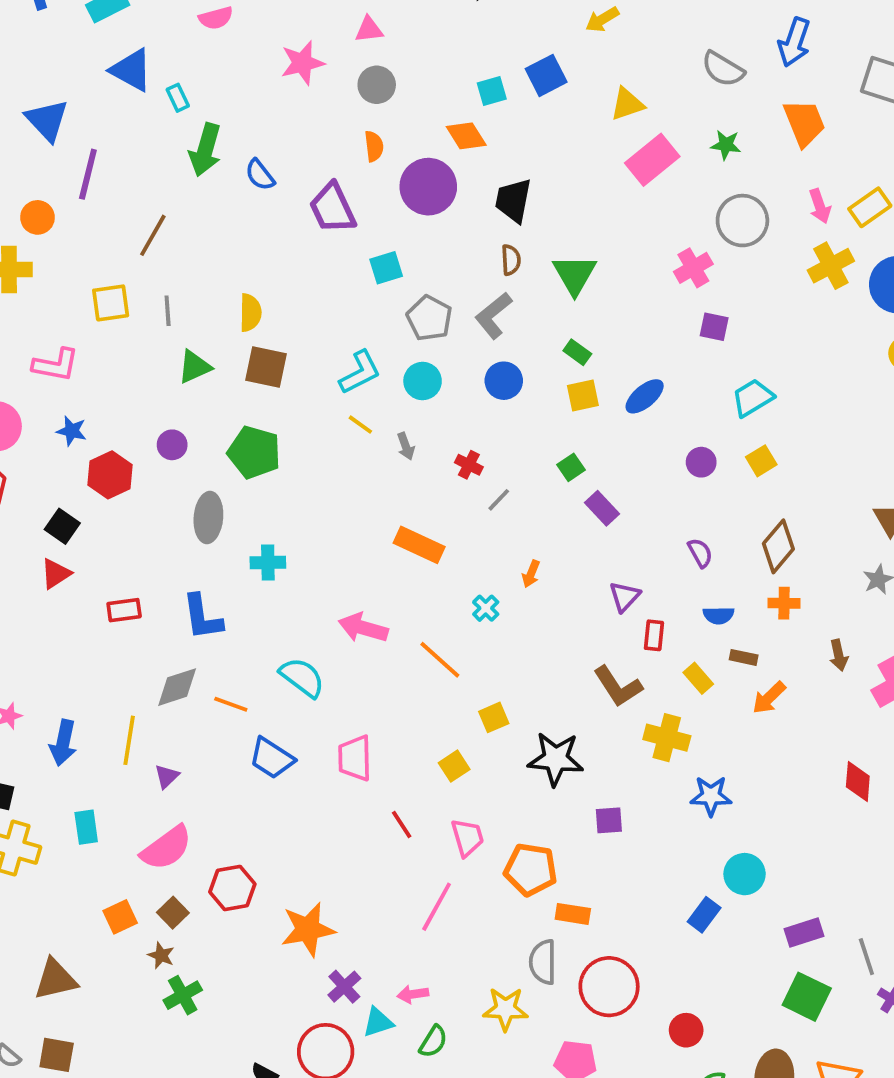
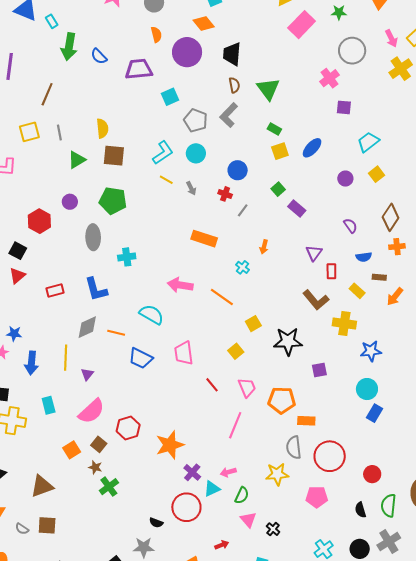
purple trapezoid: (333, 208) -> (139, 69), turned 116
blue circle: (504, 381) -> (238, 170), moved
blue star: (72, 431) -> (14, 334), moved
cyan circle: (745, 874) -> (367, 389), moved

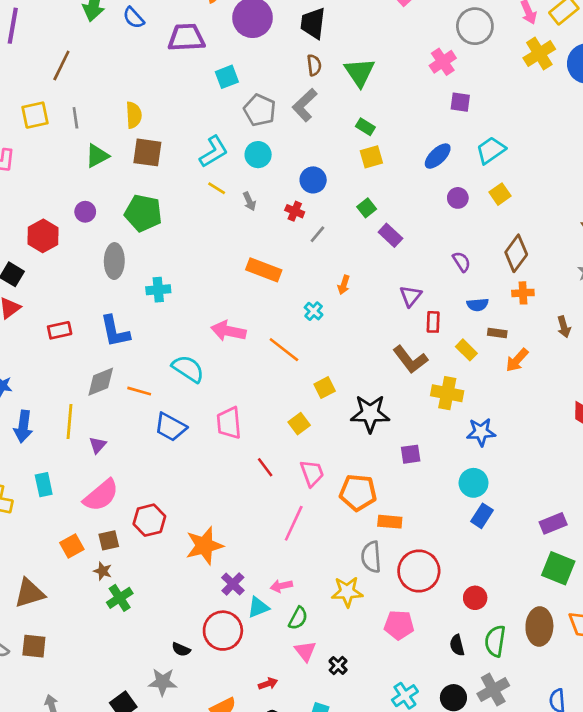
blue ellipse: (312, 148) -> (438, 156), moved
brown square: (99, 444) -> (109, 540), turned 35

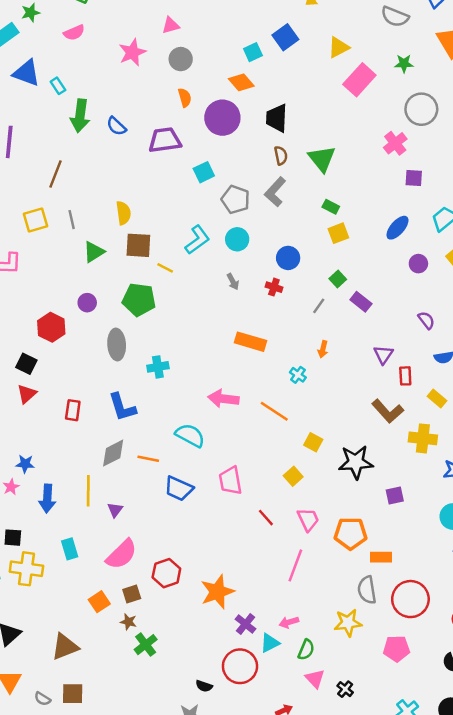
yellow line: (217, 188) -> (165, 268), moved
gray line: (317, 234) -> (319, 306), moved
red rectangle: (60, 330) -> (73, 410), turned -65
yellow square: (325, 388) -> (313, 442), turned -30

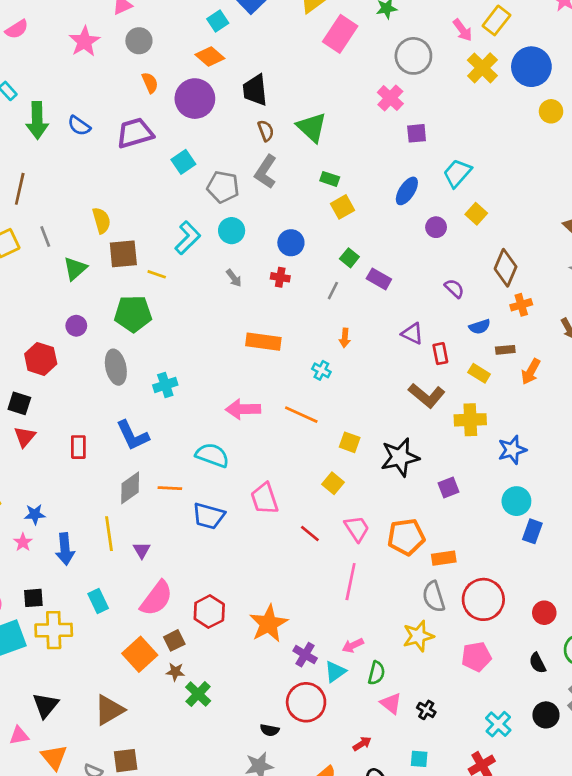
purple triangle: (383, 355) -> (412, 334), turned -30
orange square: (99, 602) -> (140, 654), size x1.4

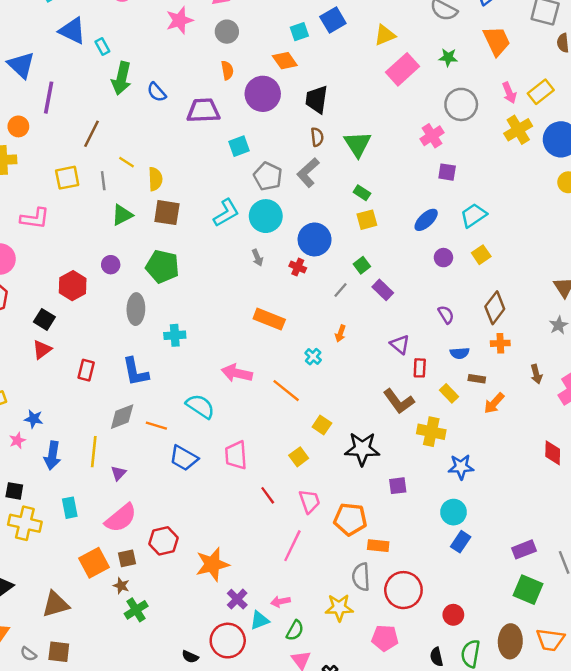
cyan circle: (232, 231) -> (266, 216), size x1.4
blue circle: (291, 243) -> (315, 239), size x1.4
yellow line: (157, 274) -> (127, 162), moved

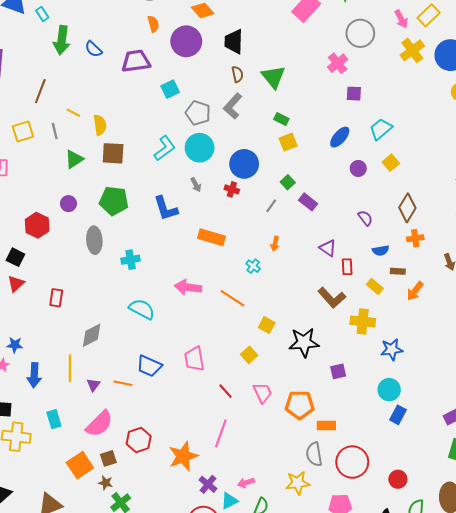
blue L-shape: (135, 372) -> (166, 208), moved
cyan semicircle: (200, 406) -> (142, 309), moved
orange line: (156, 426) -> (123, 383), moved
pink line: (292, 546) -> (221, 433), moved

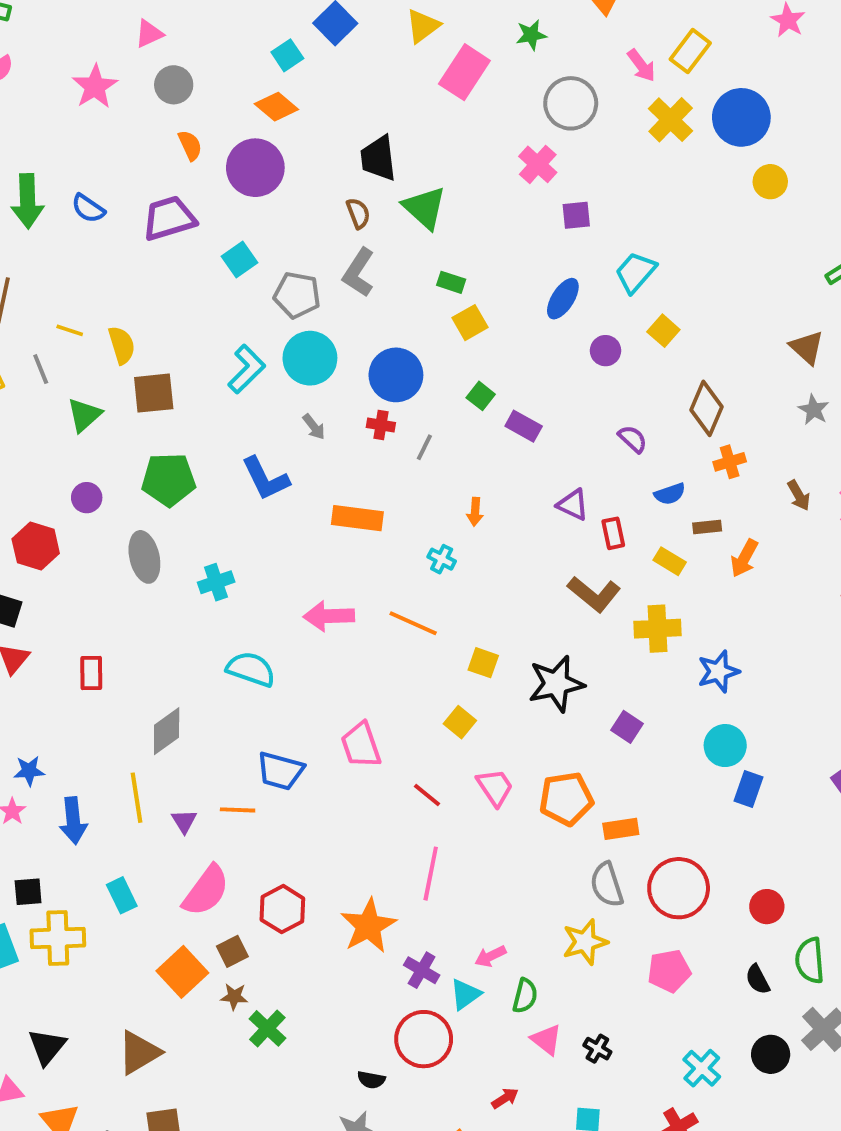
black trapezoid: (234, 42) -> (378, 158), moved
gray line: (271, 206) -> (424, 447), moved
purple square: (338, 371) -> (627, 727), turned -35

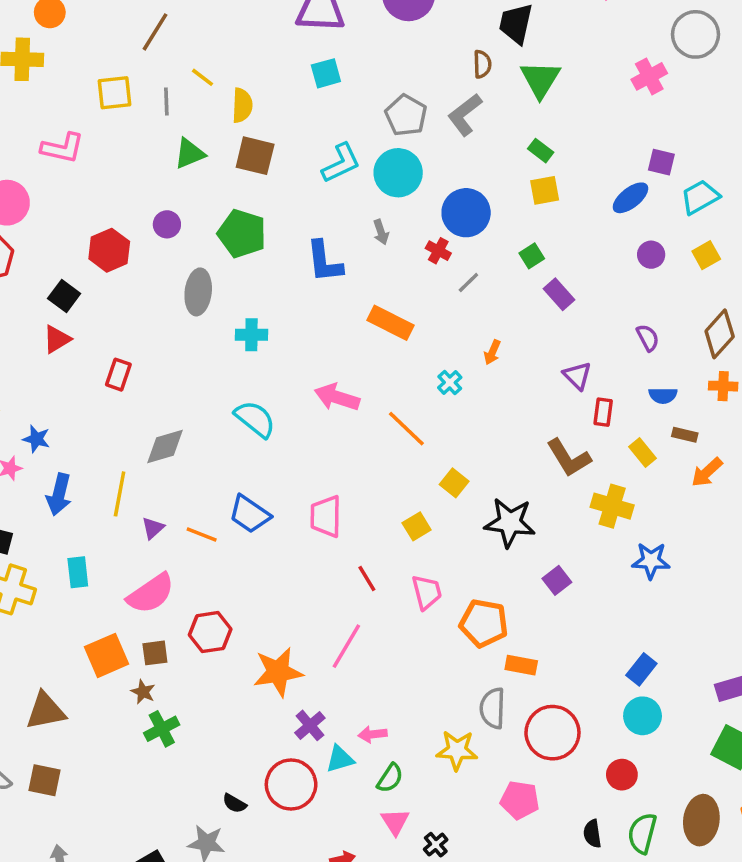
purple square: (576, 215) -> (661, 162), moved
cyan square: (239, 259) -> (326, 73), moved
cyan circle: (725, 746) -> (643, 716), moved

